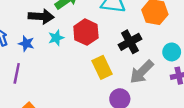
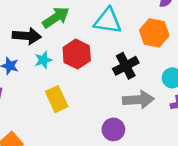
yellow rectangle: (102, 67) -> (57, 99), moved
gray arrow: (142, 72) -> (138, 100), turned -140

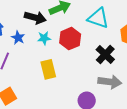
black cross: (126, 66) -> (105, 55), turned -30

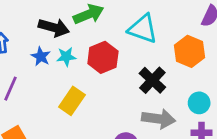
blue star: (18, 38) -> (41, 56), moved
yellow rectangle: (48, 69) -> (72, 101), turned 48

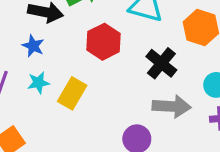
cyan star: (66, 57) -> (38, 83), moved

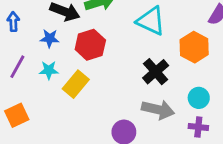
red hexagon: (103, 42) -> (90, 45), moved
blue star: (33, 46) -> (50, 38), turned -30

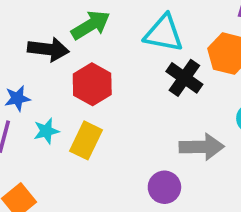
blue star: (50, 38) -> (17, 98), moved
black cross: (156, 72) -> (184, 78), moved

